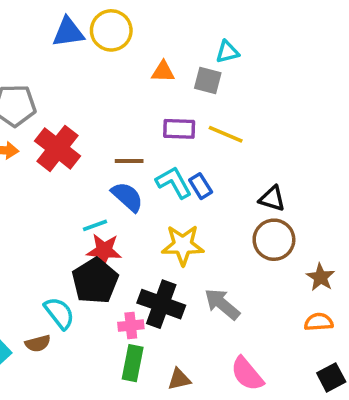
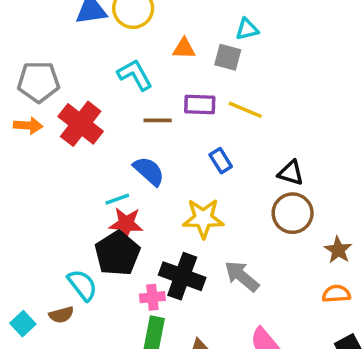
brown line: (129, 161) -> (158, 120), moved
cyan L-shape: (174, 182) -> (135, 75), moved

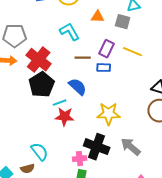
purple rectangle: (200, 105) -> (107, 49), turned -66
blue rectangle: (221, 161) -> (104, 68), moved, turned -56
black pentagon: (117, 253) -> (42, 85), moved

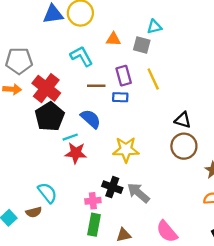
purple rectangle: (107, 49) -> (124, 76), turned -42
yellow line: (133, 52) -> (153, 79), turned 42
black cross: (97, 147) -> (112, 187), size x0.7
gray arrow: (131, 147) -> (138, 193), moved

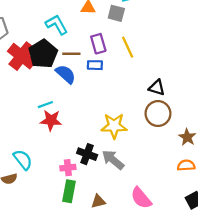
black pentagon: (50, 117) -> (43, 54), moved
blue semicircle: (91, 119) -> (66, 74), moved
yellow star: (126, 150) -> (114, 126), moved

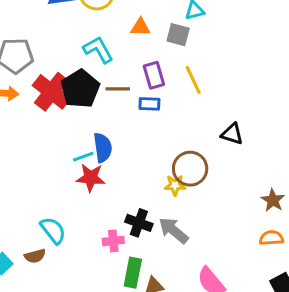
blue semicircle: (66, 74) -> (103, 148), moved, turned 40
brown circle: (158, 114) -> (190, 169), moved
yellow star: (114, 126) -> (175, 185), size x0.6
green rectangle: (69, 191) -> (133, 273), moved

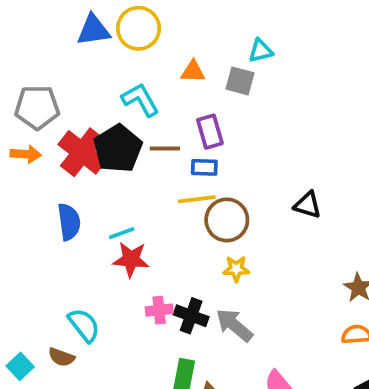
yellow line: (193, 80) -> (197, 199), moved, turned -72
blue semicircle: (103, 148) -> (69, 222), moved
brown circle: (190, 169) -> (227, 220), moved
pink cross: (113, 241) -> (159, 310), moved
brown semicircle: (35, 256) -> (61, 357), turned 35

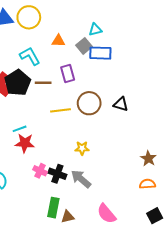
gray square: (240, 81) -> (84, 46), turned 35
blue rectangle: (204, 167) -> (100, 53), moved, size x1.5
black triangle: (308, 205) -> (121, 104), moved
brown circle: (227, 220) -> (89, 103), moved
pink cross: (159, 310) -> (40, 171), turned 32

